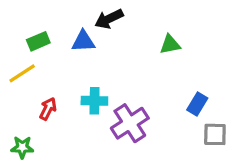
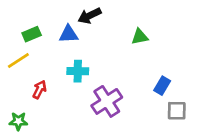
cyan cross: (94, 101) -> (78, 71), moved

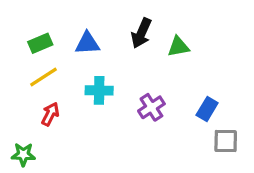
black arrow: (90, 16) -> (141, 33), moved, turned -40
yellow line: (18, 61) -> (44, 77), moved
purple cross: (107, 101) -> (151, 107), moved, size x0.7

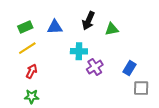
cyan cross: (99, 90) -> (79, 51), moved
green star: (23, 155) -> (32, 96), moved

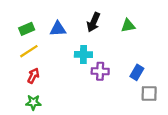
green triangle: (112, 29) -> (128, 26), moved
purple cross: (95, 67) -> (100, 71), turned 35

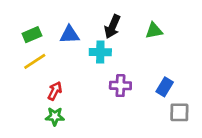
cyan cross: (83, 55) -> (100, 52), moved
red arrow: (33, 76) -> (55, 91), moved
green star: (33, 102) -> (55, 116), moved

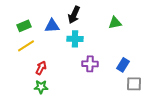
black arrow: (112, 27) -> (74, 15), moved

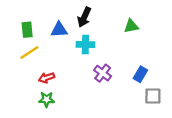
green rectangle: (24, 26) -> (27, 30), turned -72
purple cross: (90, 64) -> (103, 73), turned 35
red arrow: (41, 68) -> (47, 78), turned -136

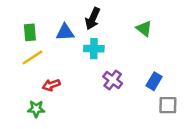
green triangle: (131, 26) -> (144, 29), turned 49
green star: (47, 99) -> (36, 109), moved

